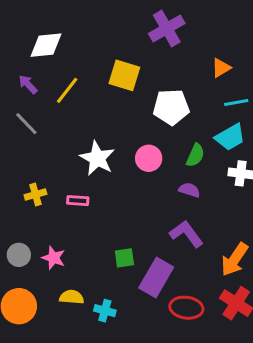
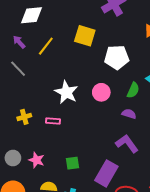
green square: (124, 258) -> (73, 163), moved

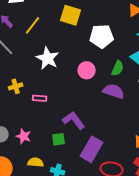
white star: (66, 92) -> (48, 58), moved
purple semicircle: (129, 114) -> (114, 91), size x1.5
yellow cross: (24, 117) -> (16, 86), moved
purple L-shape: (127, 144) -> (74, 120), moved

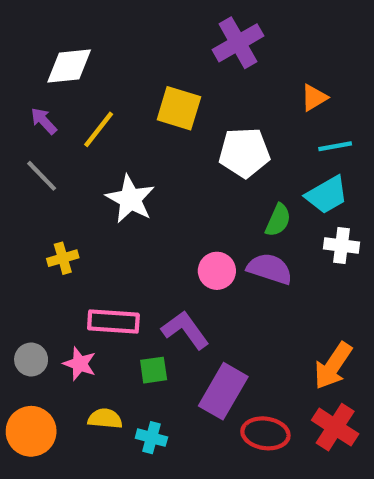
pink circle: (87, 70) -> (217, 271), moved
pink rectangle: (40, 98) -> (113, 321), moved, size x1.6

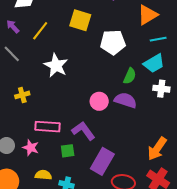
orange triangle: (314, 98) -> (148, 15), size x1.5

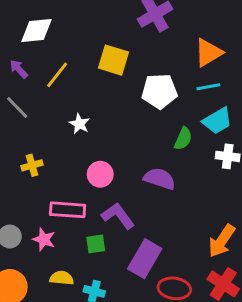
cyan line: (158, 39) -> (208, 87), moved
white star: (56, 65) -> (79, 124), size x0.6
purple semicircle: (125, 100) -> (159, 179), moved
pink circle: (99, 101) -> (100, 174), moved

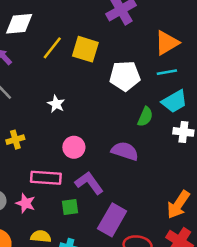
yellow line: (57, 75) -> (52, 48), moved

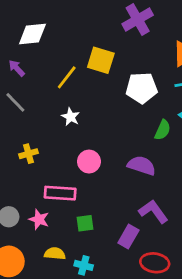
yellow line: (52, 48) -> (67, 77), moved
purple L-shape: (89, 183) -> (153, 211), moved
purple rectangle: (112, 220) -> (128, 236), size x0.7

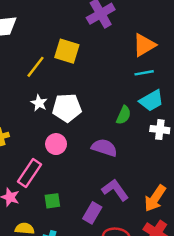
white pentagon: (142, 88) -> (67, 108), moved
pink rectangle: (60, 193) -> (29, 173), turned -60

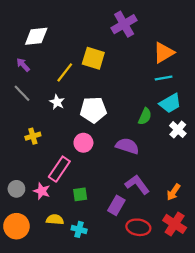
white star: (39, 103) -> (57, 102), moved
white cross: (160, 130) -> (178, 130), turned 35
orange arrow: (155, 198) -> (173, 192), size x0.7

